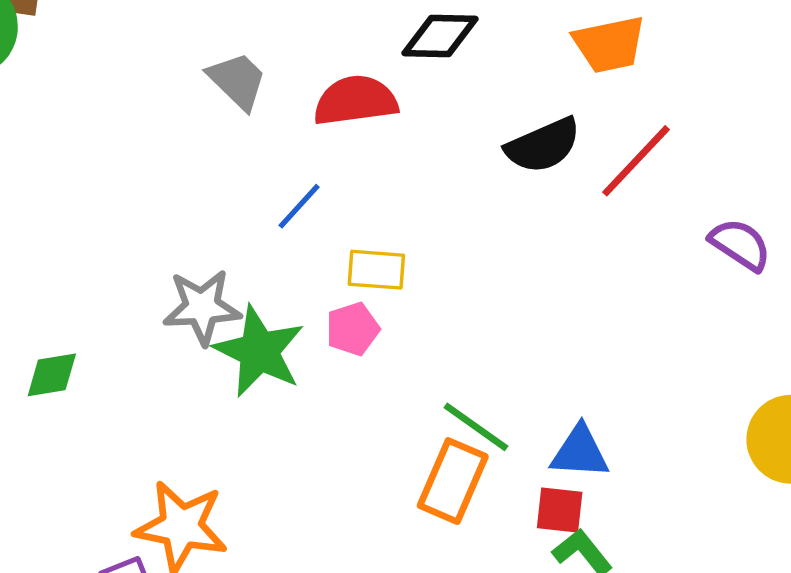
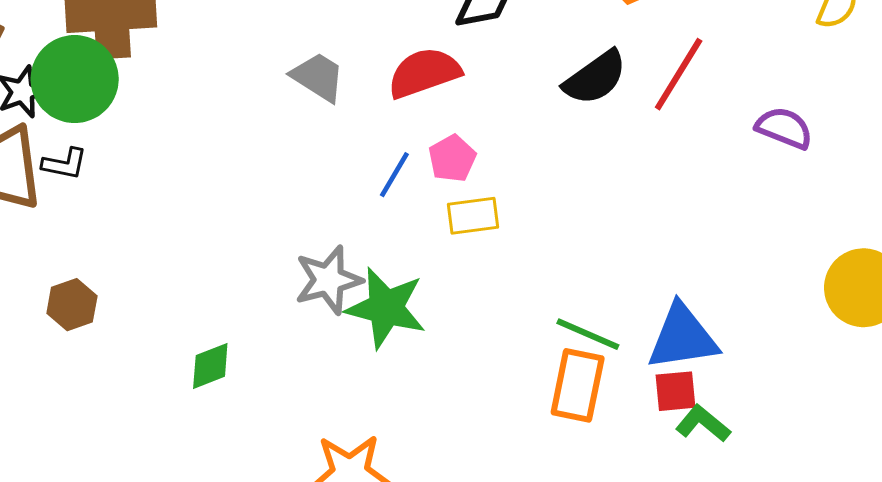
pink pentagon: (353, 329) -> (452, 158), moved
blue triangle: (580, 452) -> (683, 337), size x1.4

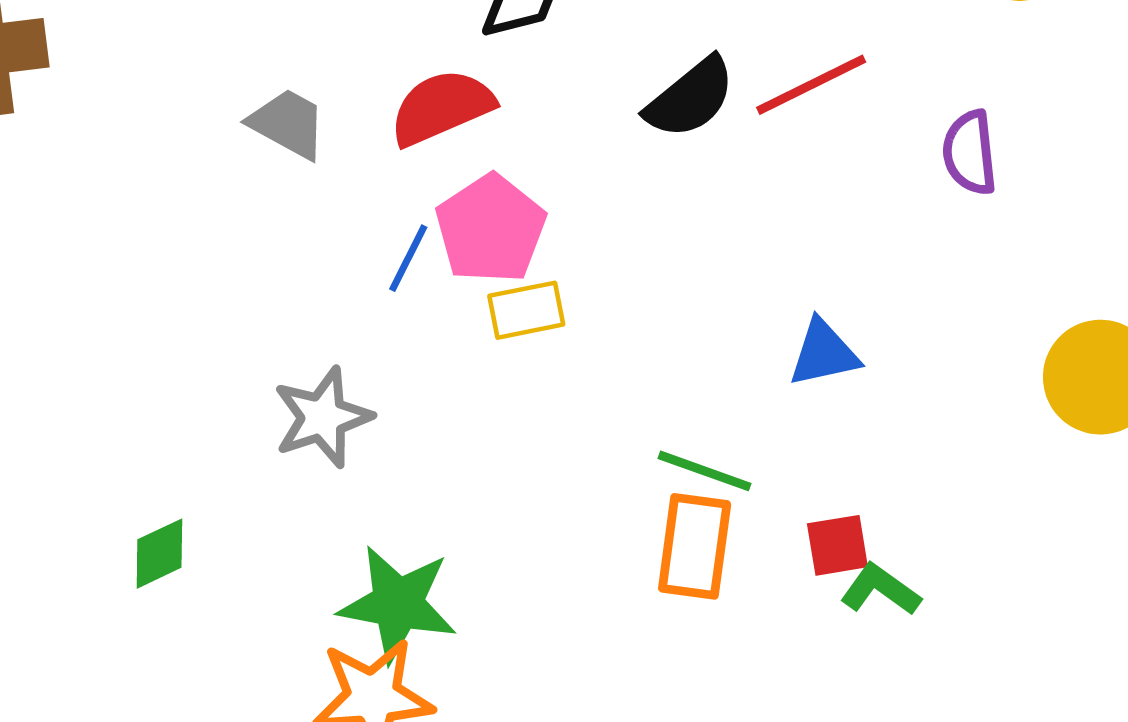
red line: (679, 74) -> (811, 85), turned 36
purple semicircle: (784, 128) -> (970, 153), turned -114
pink pentagon: (452, 158) -> (491, 229), size x1.6
green star: (386, 308) -> (398, 604), moved
blue triangle: (683, 337) -> (824, 353), moved, size x0.7

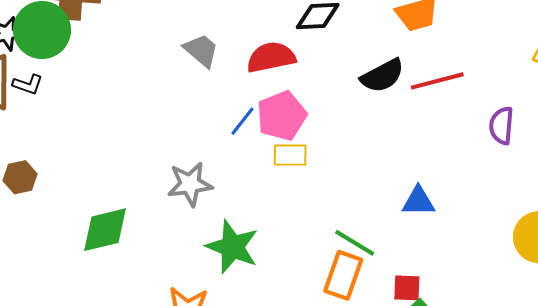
green diamond: (159, 554) -> (105, 230), size x1.6
green star: (398, 604) -> (232, 247), moved

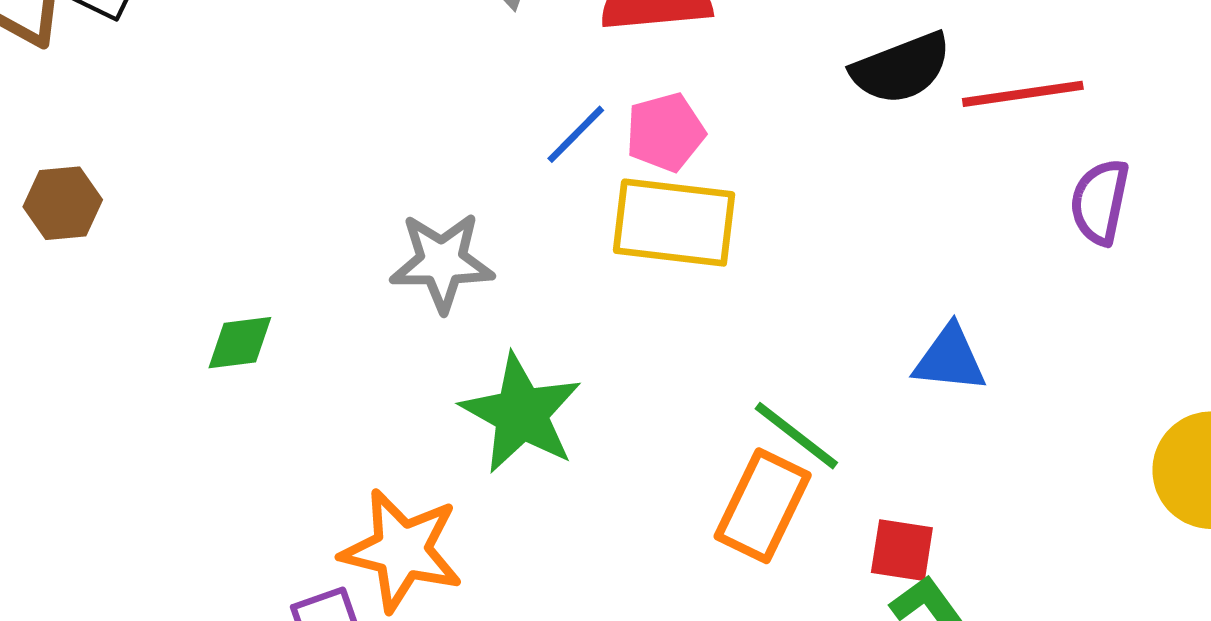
pink pentagon: (282, 116) -> (665, 132), size x0.7
purple semicircle: (501, 126) -> (1100, 202), moved
yellow rectangle: (290, 155) -> (674, 223), size x1.6
green diamond: (105, 230) -> (240, 343), size x0.6

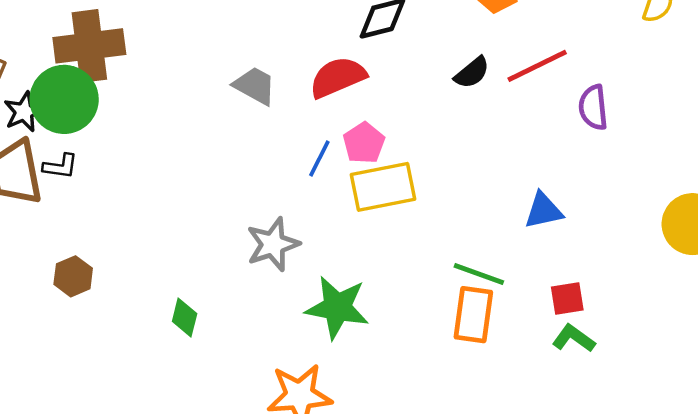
black semicircle: (901, 68) -> (472, 73), size x0.7
green diamond: (240, 343) -> (185, 317), turned -51
red square: (902, 550) -> (567, 298), moved

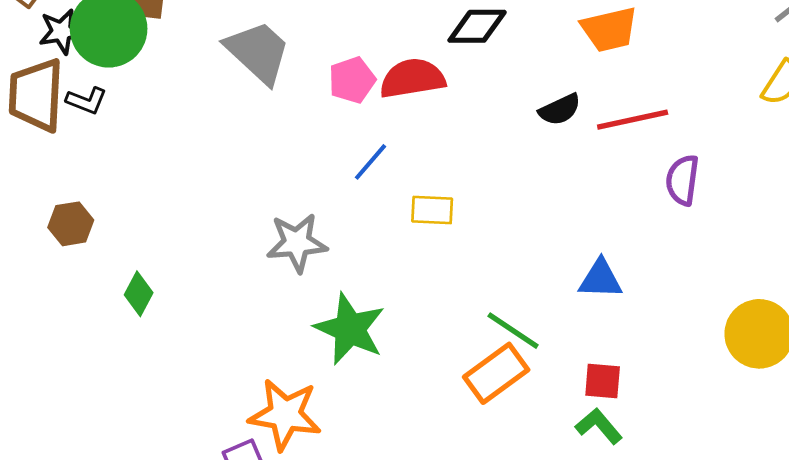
gray trapezoid: (255, 86) -> (258, 52), moved, size x1.4
pink pentagon: (364, 143) -> (352, 80), moved
yellow rectangle: (383, 187) -> (432, 210), size x0.6
orange rectangle: (473, 315) -> (496, 373), turned 32
green diamond: (185, 317) -> (139, 294), moved

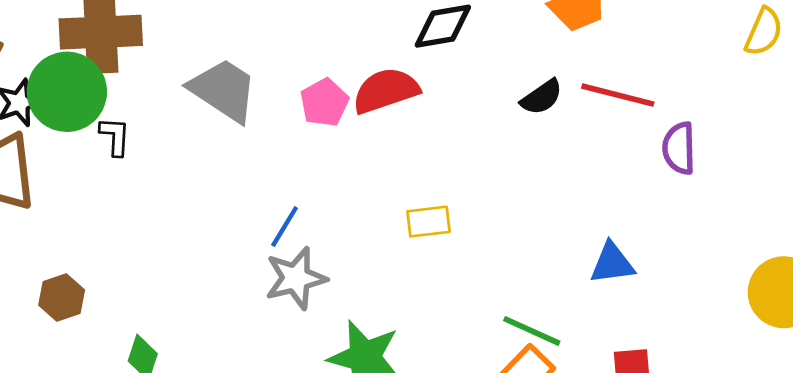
black L-shape: (86, 101) -> (115, 136), moved, turned -99
red line: (633, 120) -> (618, 95), turned 36
blue line: (371, 162) -> (285, 226), moved

